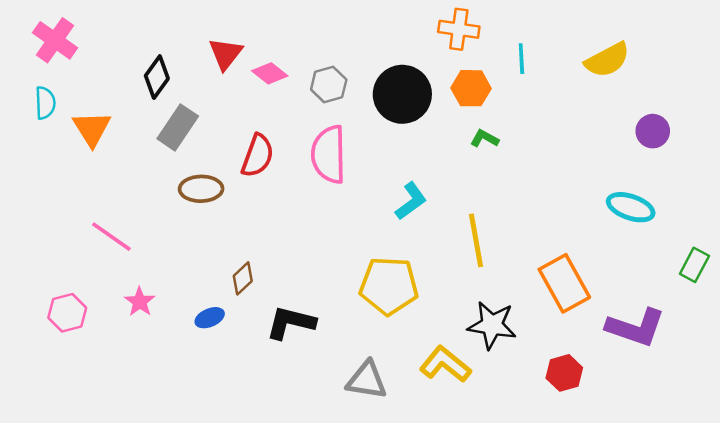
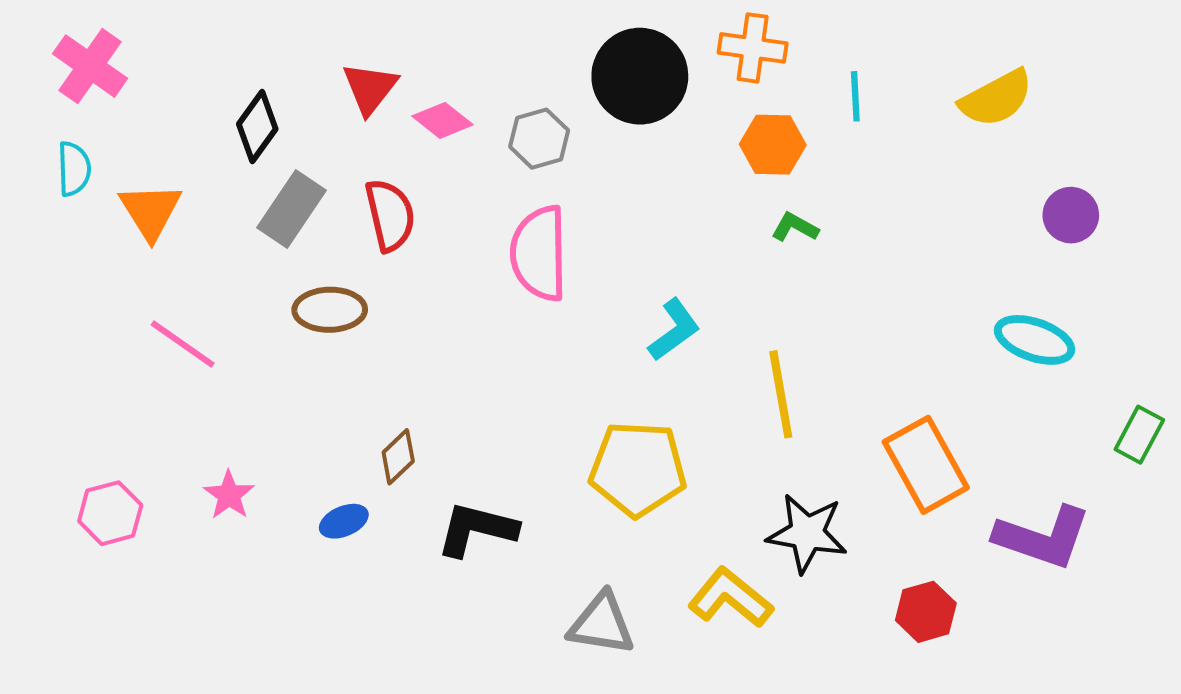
black circle: (402, 94) -> (640, 76), moved
red semicircle: (258, 156) -> (390, 215), moved, turned -33
pink line: (111, 237) -> (183, 344), moved

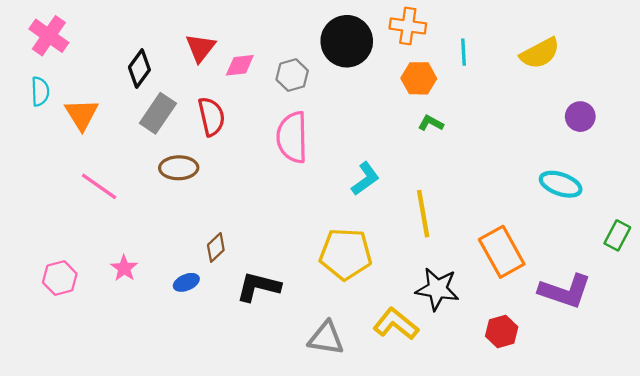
pink diamond: (442, 120) -> (240, 65), turned -44

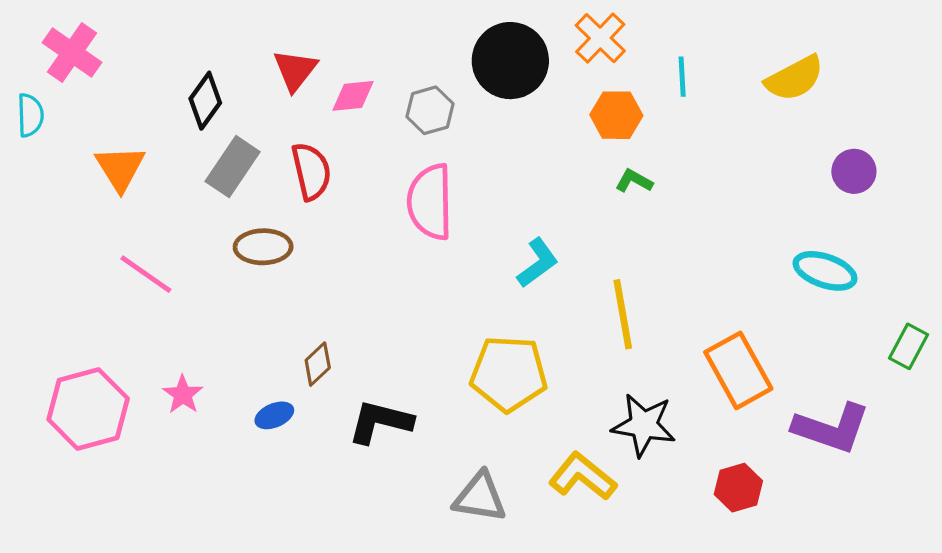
orange cross: (408, 26) -> (600, 38), turned 36
cyan semicircle: (40, 91) -> (30, 115), moved
pink hexagon: (60, 278) -> (88, 409), size x1.6

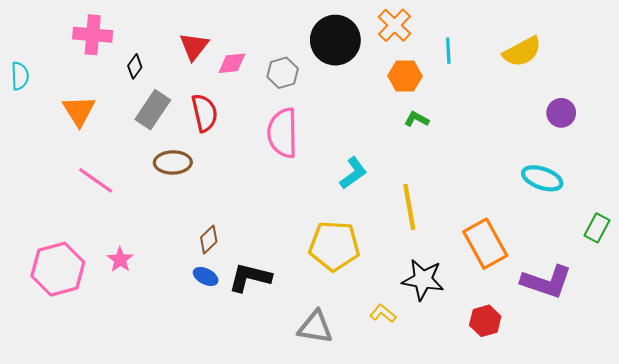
pink cross: (72, 53) -> (93, 35), moved, turned -30
black diamond: (205, 101) -> (135, 66), size x0.7
blue ellipse: (274, 415) -> (206, 276), moved, turned 50
yellow L-shape: (583, 476) -> (383, 313), size x0.6

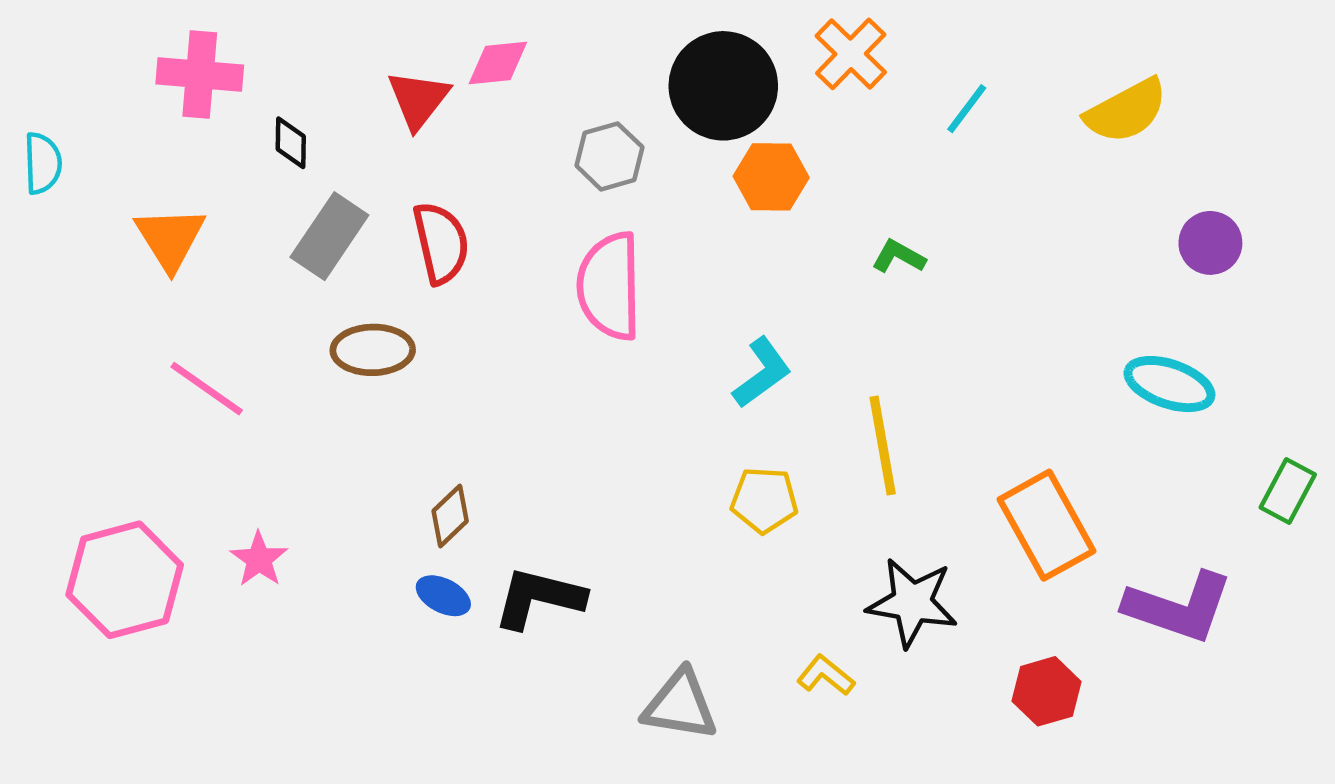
cyan line: (448, 51) -> (967, 109), turned 40
pink diamond: (232, 63) -> (498, 63), moved
black diamond: (135, 66) -> (291, 143), turned -35
orange hexagon: (405, 76) -> (771, 177), moved
yellow pentagon: (334, 246) -> (764, 500), moved, size x0.6

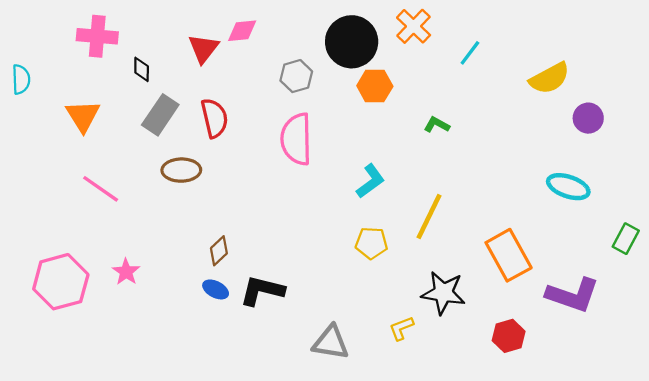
yellow semicircle: (1126, 111) -> (550, 78), moved
yellow line: (883, 445) -> (429, 216), turned 36
yellow L-shape: (826, 675) -> (401, 328), turned -60

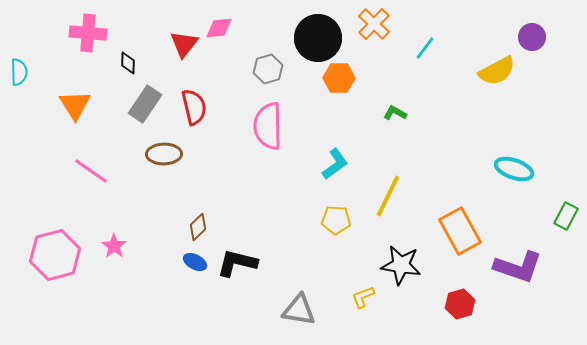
purple circle: (588, 118) -> (532, 37), moved

